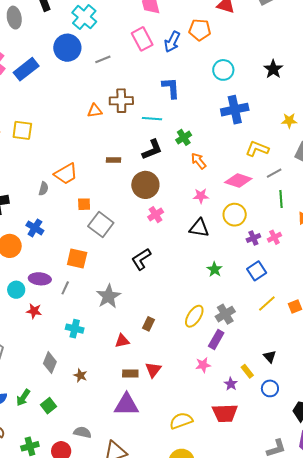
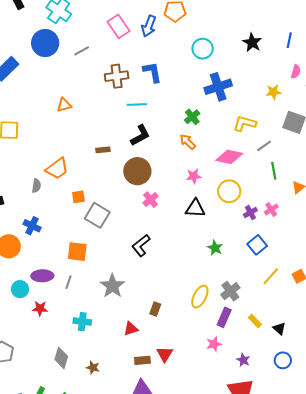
brown cross: (121, 101) -> (117, 76), moved
orange triangle: (95, 111) -> (64, 105), moved
green cross: (184, 137) -> (192, 117), moved
yellow rectangle: (247, 371) -> (255, 321), moved

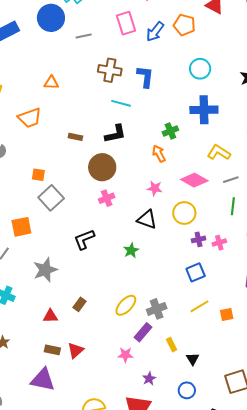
orange trapezoid: (57, 169) -> (30, 118), moved
green star: (215, 248) -> (131, 250), moved
orange square: (77, 252) -> (21, 227), turned -35

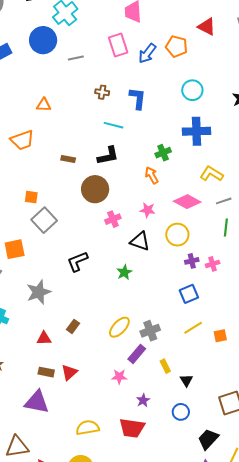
brown cross: (110, 70) -> (102, 92), size x0.6
pink cross: (107, 198) -> (113, 219), moved

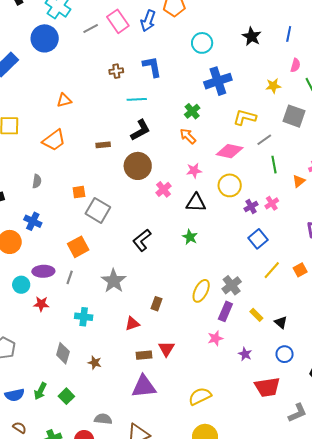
gray line: (76, 58) -> (91, 28), moved
red trapezoid: (132, 428) -> (267, 387), moved

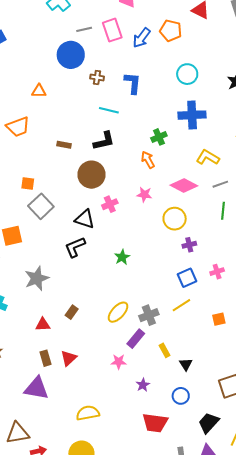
blue circle: (45, 38) -> (71, 55), moved
black triangle: (196, 203) -> (85, 219), moved
pink cross: (272, 203) -> (217, 272), moved
yellow line: (272, 270) -> (181, 305), moved
brown rectangle: (144, 355) -> (45, 358), turned 63

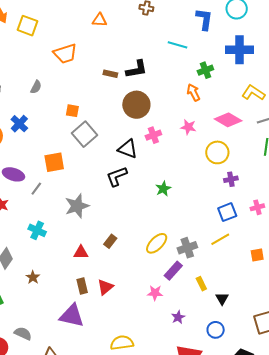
blue L-shape: (133, 83) -> (204, 19), moved
orange triangle: (39, 91) -> (100, 20), moved
cyan line: (109, 110) -> (177, 45), moved
black L-shape: (104, 141) -> (137, 69), moved

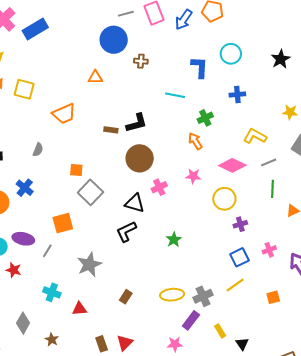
blue cross: (240, 50) -> (237, 95), size x0.6
yellow ellipse: (157, 243) -> (172, 295), turned 45
red triangle: (81, 252) -> (80, 309), moved

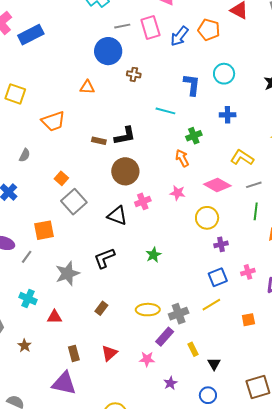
orange square: (76, 170) -> (61, 178), turned 32
black L-shape: (126, 232) -> (104, 258), moved
red triangle: (125, 343) -> (109, 353), moved

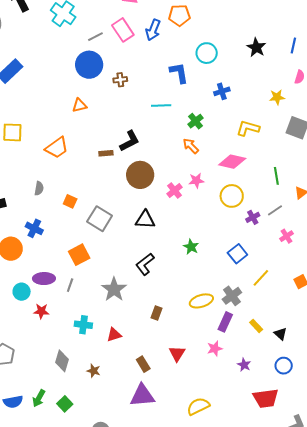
orange square: (61, 178) -> (70, 201), moved
gray line: (254, 185) -> (275, 210), moved
pink cross: (143, 201) -> (174, 191), moved
blue square: (218, 277) -> (237, 254), moved

